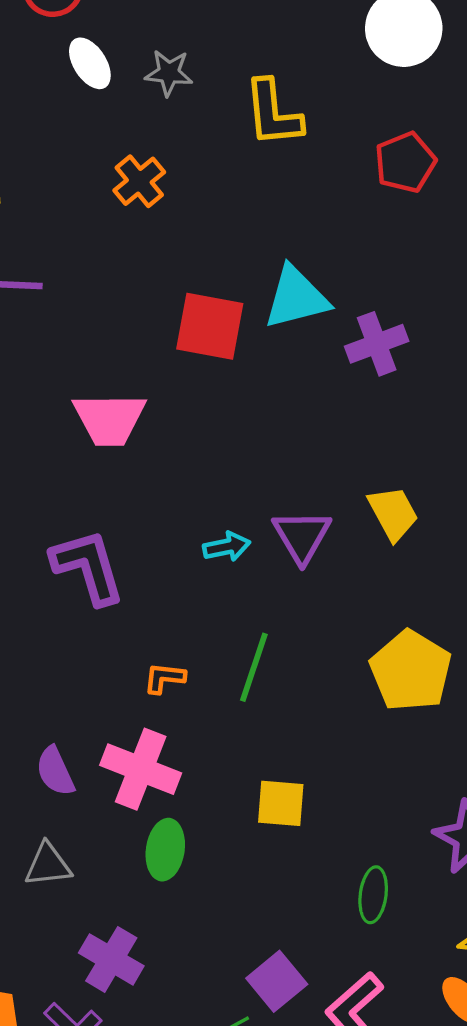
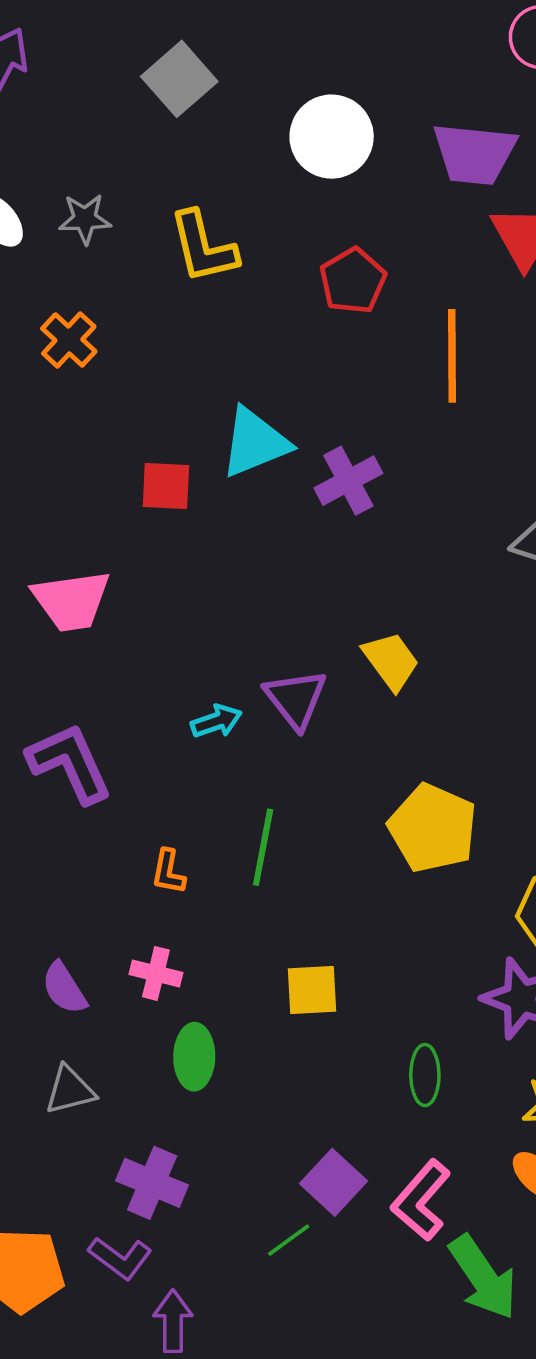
red square: (210, 326) -> (166, 486), size x0.7
orange L-shape: (164, 678) -> (168, 872), turned -78
pink cross: (141, 769) -> (156, 973), size x0.6

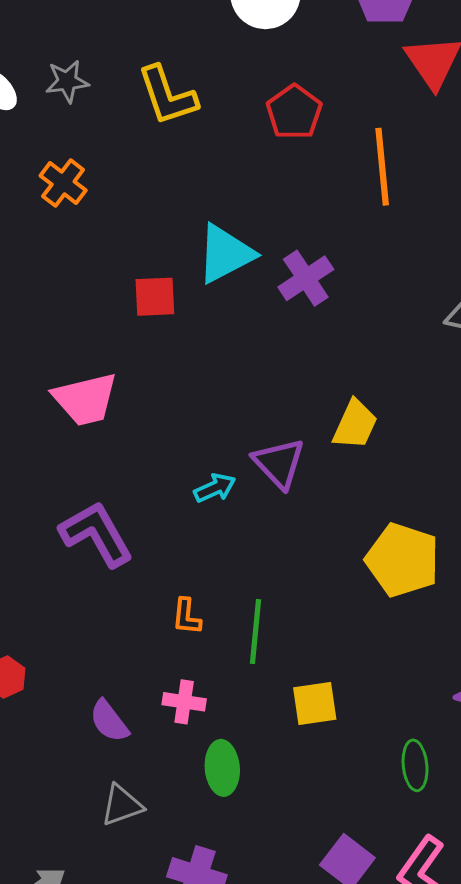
yellow trapezoid: (391, 661) -> (355, 425), turned 66
green line: (263, 847) -> (255, 631), moved

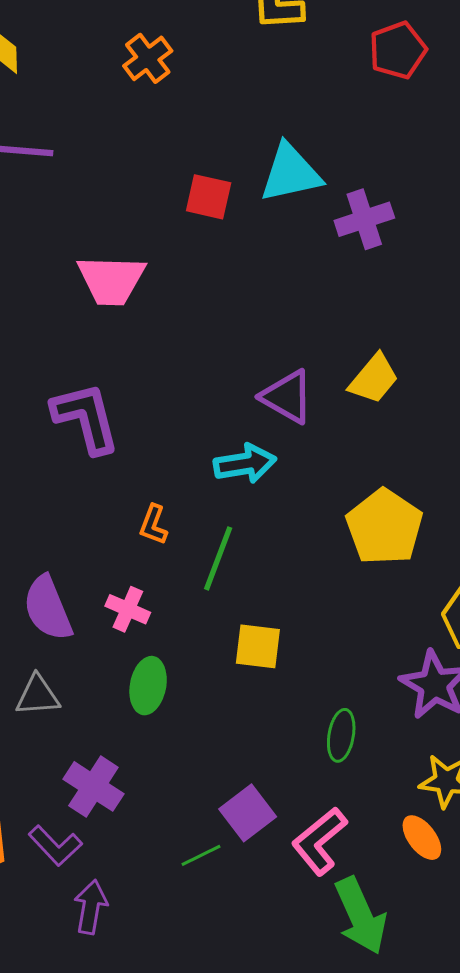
purple triangle: (279, 463) -> (287, 397), turned -32
cyan arrow: (215, 488) -> (245, 464), moved, size x1.4
purple semicircle: (109, 721) -> (48, 608), size x1.4

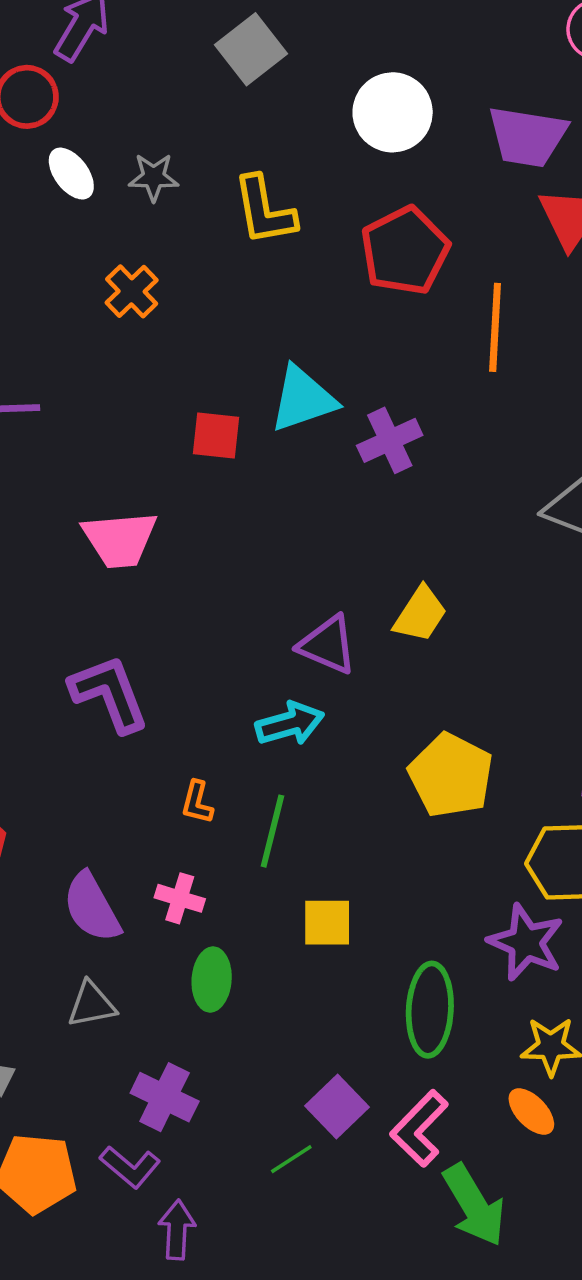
red pentagon: (398, 50) -> (405, 251), size x1.4
green ellipse: (341, 735) -> (430, 1010), size x1.6

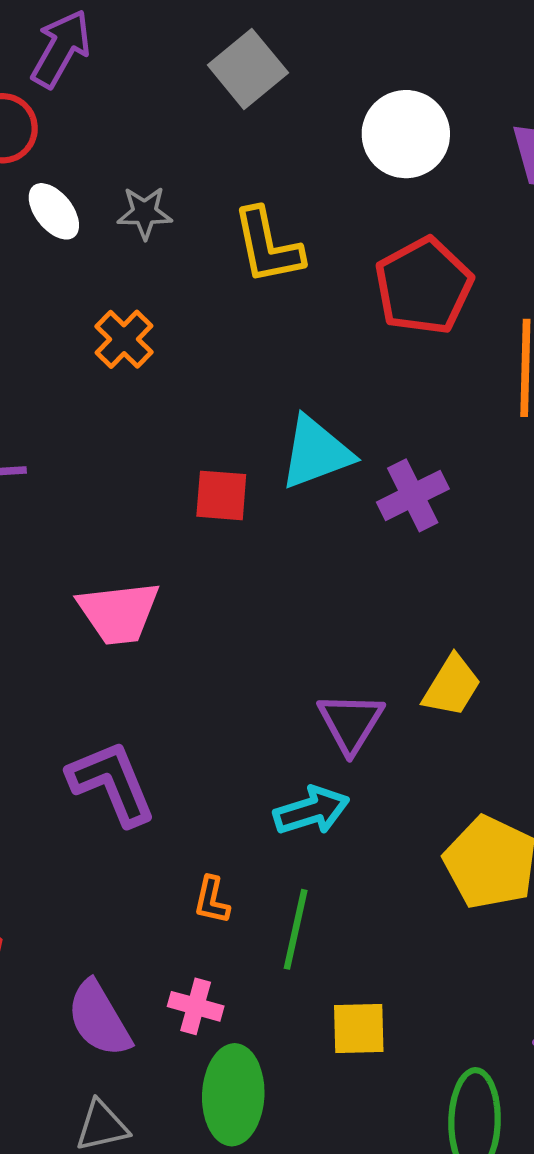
purple triangle: (328, 645) -> (351, 723), turned 40
green ellipse: (212, 980) -> (233, 1095), size x1.4

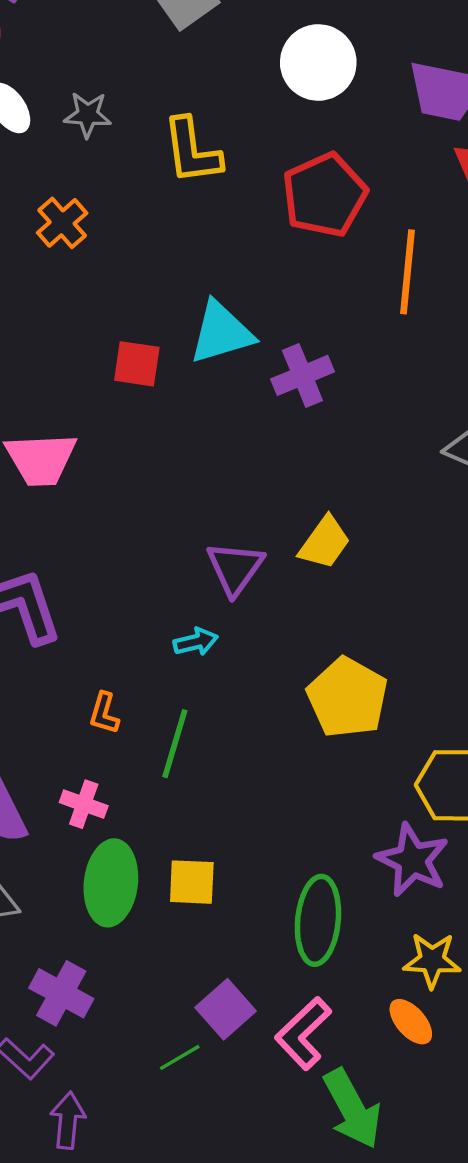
cyan arrow: (311, 811) -> (196, 642), size x0.7
yellow square: (359, 1028) -> (192, 882), moved

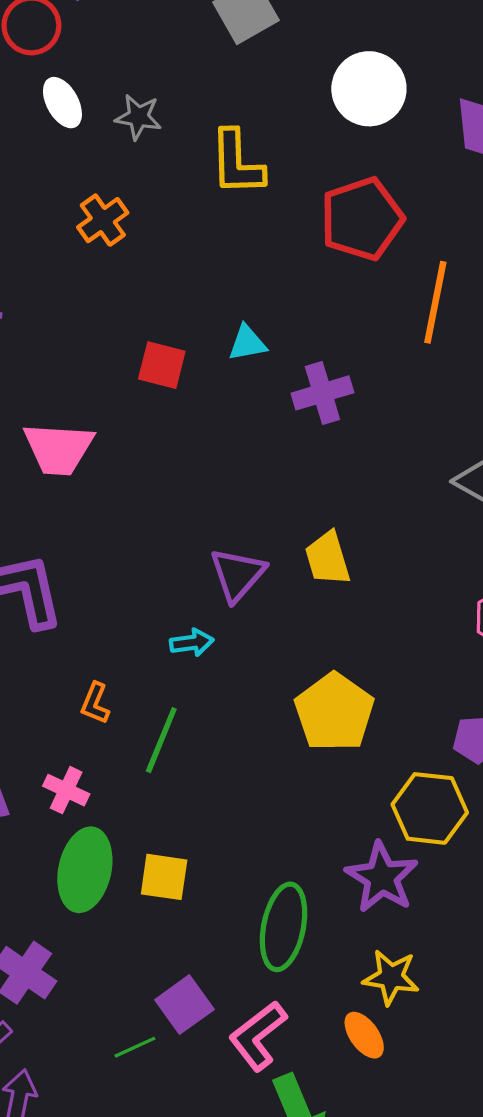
cyan triangle: (221, 333) -> (247, 343), size x0.6
yellow trapezoid: (325, 543) -> (328, 558), turned 122

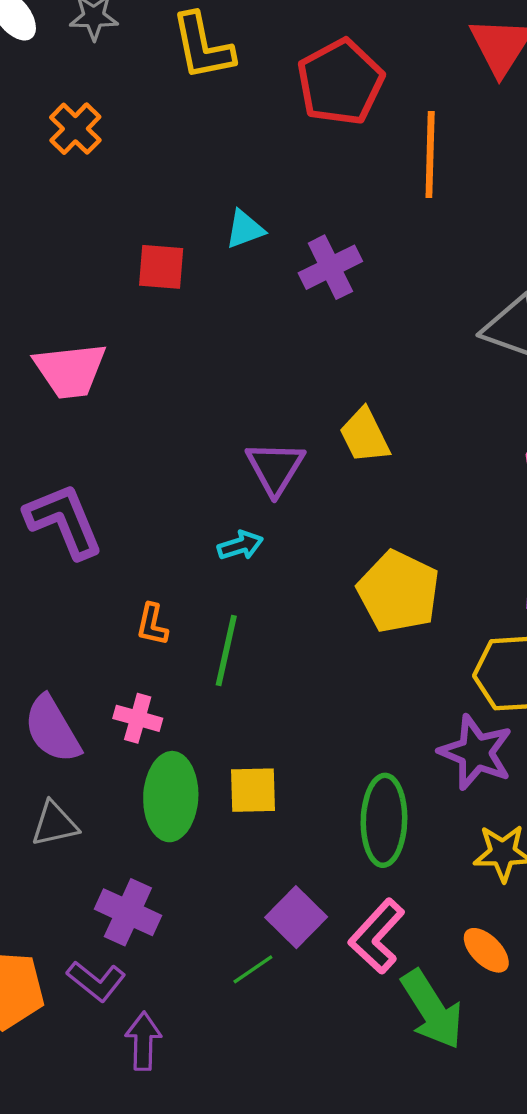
orange ellipse: (364, 1035) -> (486, 950), moved

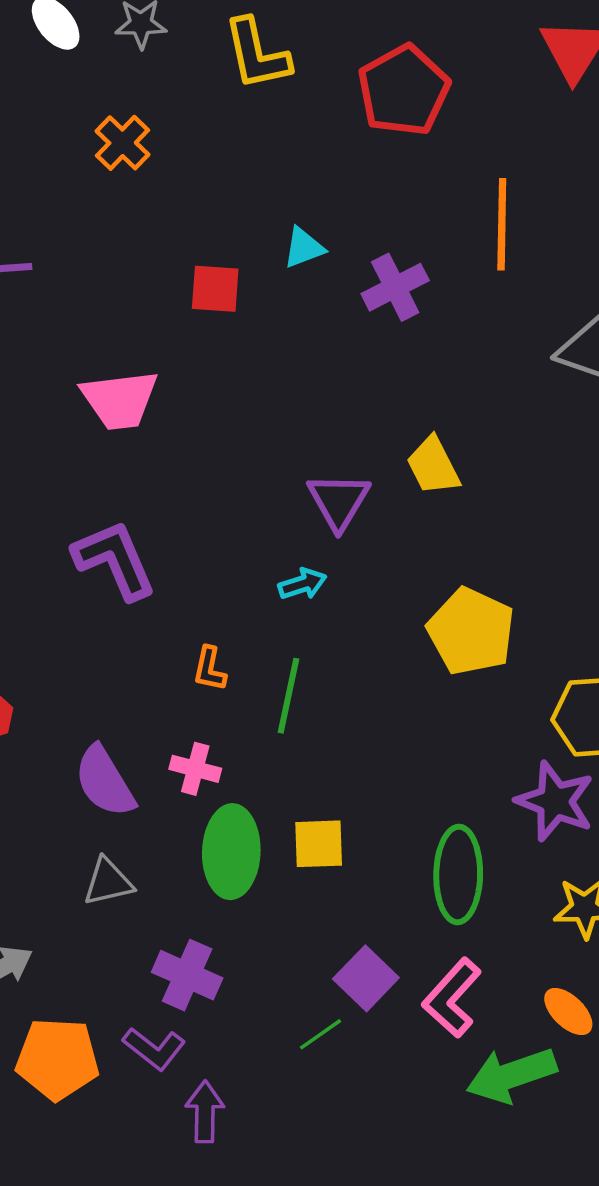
orange line: (430, 155) -> (502, 224), moved
green arrow: (432, 1010) -> (511, 1075), turned 104

